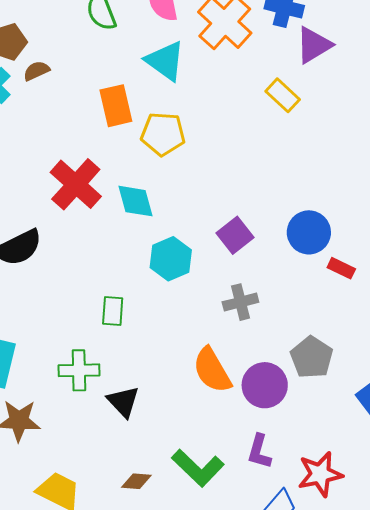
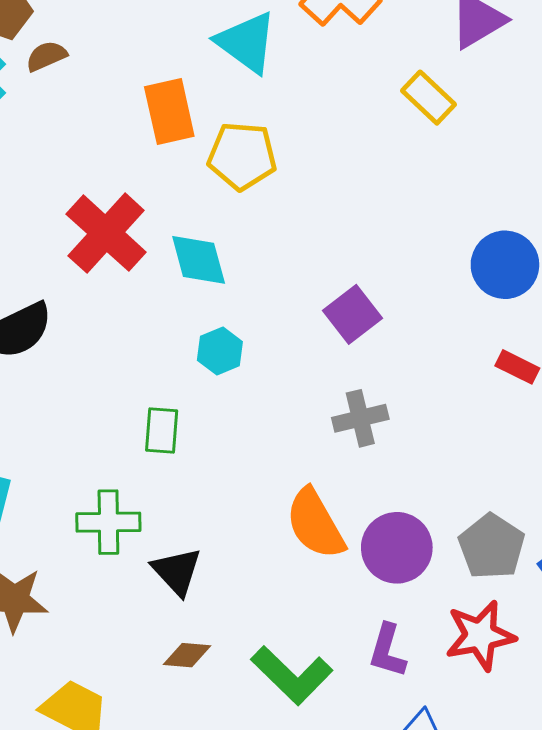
blue circle: (309, 232) -> (505, 265), moved
cyan hexagon: (171, 259) -> (220, 351), moved, size x0.7
gray pentagon: (312, 357) -> (492, 547), moved
red star: (320, 474) -> (480, 635), moved
brown diamond: (136, 481) -> (187, 655), moved

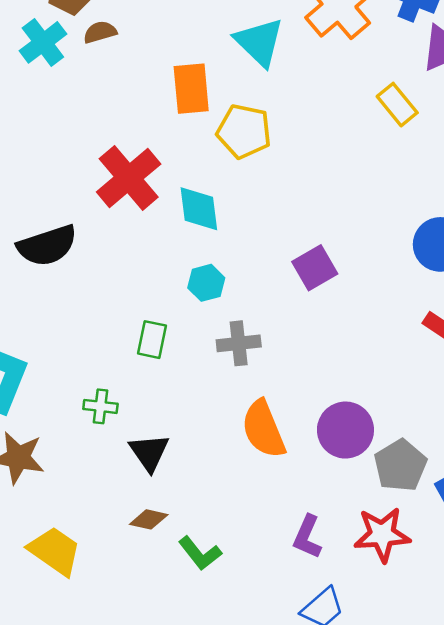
gray cross: (360, 418) -> (239, 343), moved
green cross: (108, 522) -> (100, 406), size x0.7
purple circle: (397, 548) -> (345, 430), moved
green L-shape: (292, 675) -> (200, 553), moved, size x0.7

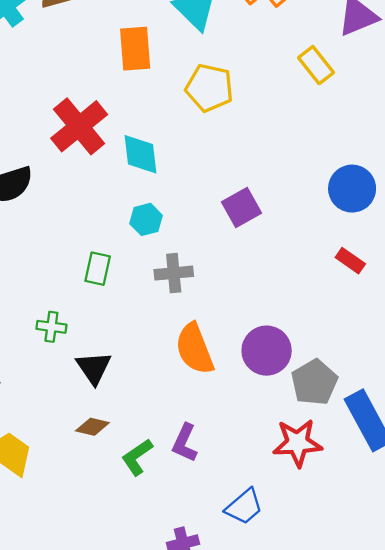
yellow pentagon: (244, 131) -> (209, 88), moved
purple L-shape: (307, 537) -> (185, 443), moved
green L-shape: (200, 553) -> (137, 457), turned 93

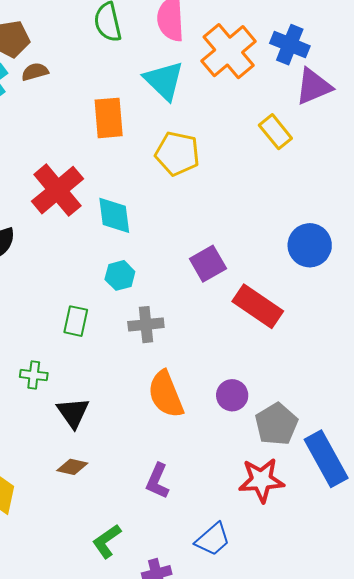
red rectangle: (350, 261) -> (258, 306), moved, size x1.8
purple circle: (267, 351) -> (232, 395), size x0.7
green L-shape: (137, 457) -> (107, 541), moved

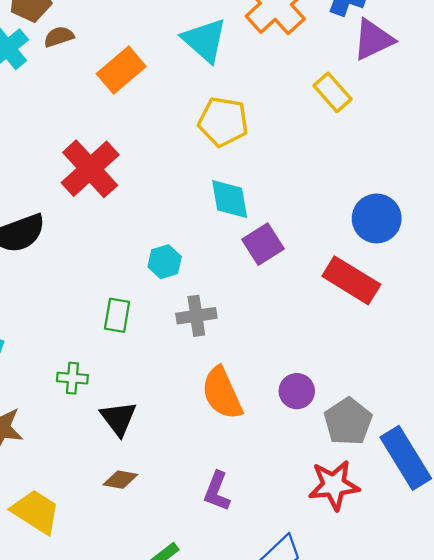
orange rectangle: (109, 118) -> (121, 70), moved, turned 57
cyan diamond: (114, 215) -> (230, 199), moved
red rectangle: (258, 306) -> (351, 280), moved

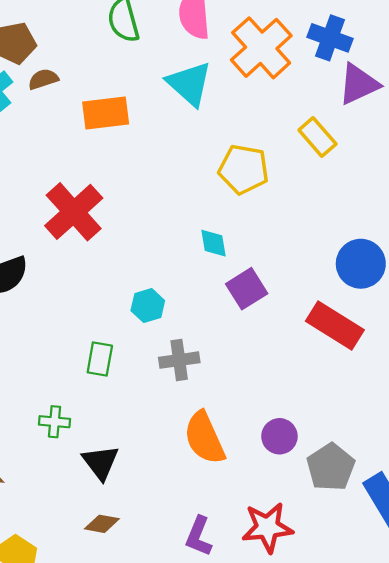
orange rectangle: (121, 70) -> (106, 113), turned 33
yellow pentagon: (223, 122) -> (244, 169), moved
cyan diamond: (230, 199) -> (213, 243), size x0.7
red star: (334, 485) -> (267, 527), moved

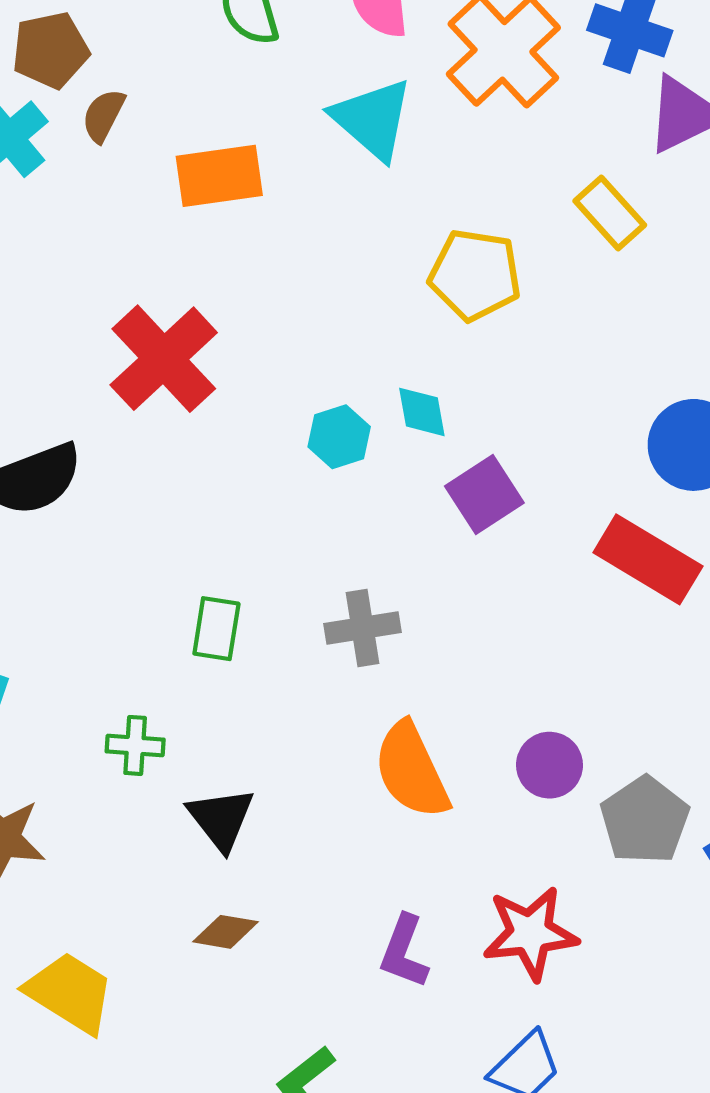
brown semicircle: (43, 79) -> (103, 115), turned -44
cyan hexagon: (148, 306) -> (339, 437), moved

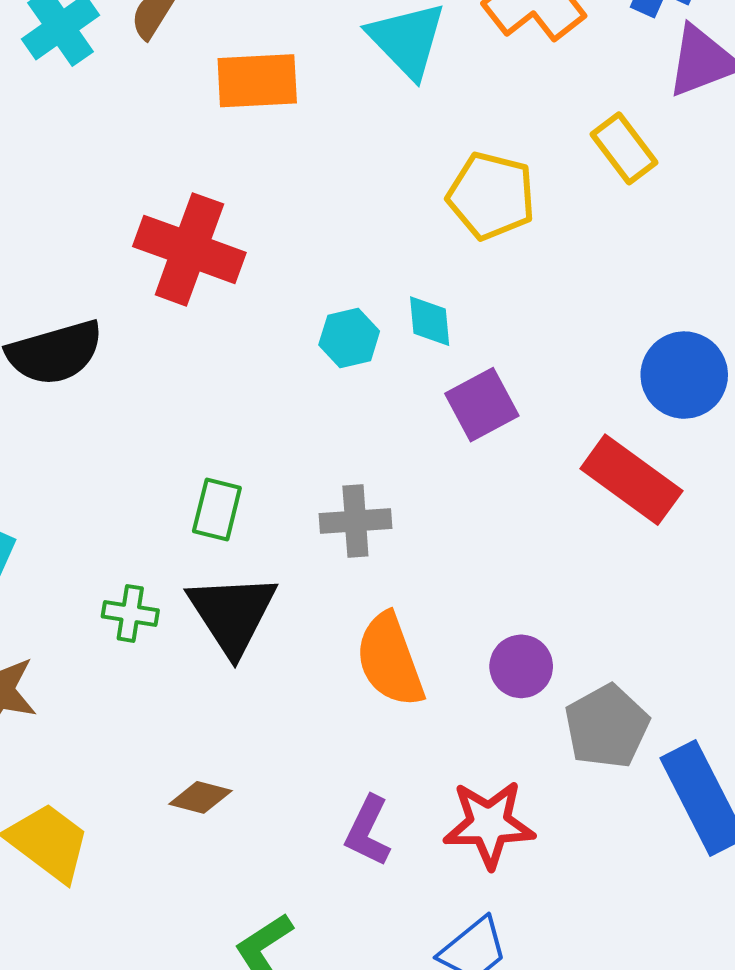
red cross: (164, 359) -> (189, 249), turned -32
black triangle: (221, 819) -> (232, 614), moved, size x1.4

